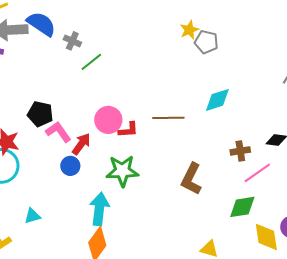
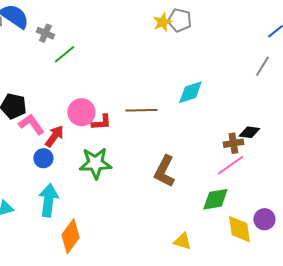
gray pentagon: (206, 42) -> (179, 20), moved
brown cross: (240, 151) -> (233, 143), moved
cyan arrow: (99, 209) -> (48, 200), moved

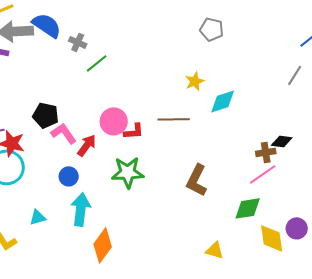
yellow star: (162, 22) -> (195, 81), moved
blue circle: (43, 158) -> (69, 176), moved

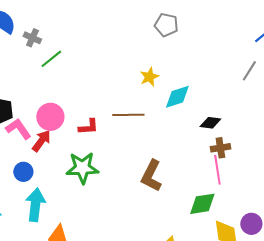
pink circle: (114, 121) -> (50, 117), moved
black diamond: (282, 141) -> (210, 123), moved
pink line: (263, 174) -> (217, 170), turned -64

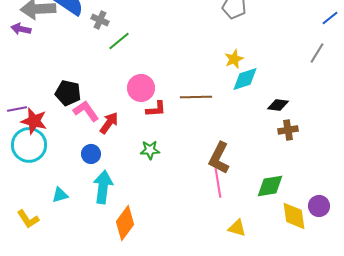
yellow star: (149, 77) -> (234, 59), moved
pink circle: (50, 117) -> (141, 88), moved
green star: (82, 168) -> (150, 150), size x0.6
pink line: (217, 170) -> (218, 183), moved

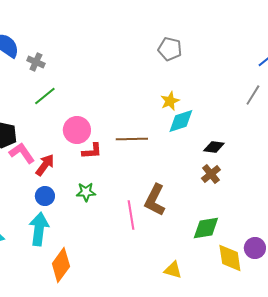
green line: (119, 41) -> (45, 96), moved
brown cross: (288, 130) -> (211, 174), moved, turned -30
blue circle: (91, 154) -> (45, 196), moved
pink line: (218, 183) -> (131, 215), moved

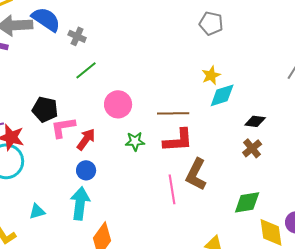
red L-shape: (92, 151) -> (178, 140), moved, size x1.5
pink L-shape: (22, 153) -> (63, 127), turned -64
green star: (86, 192) -> (135, 141), moved

